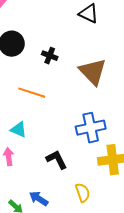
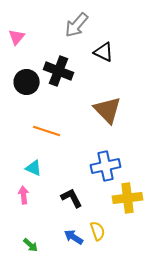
black cross: (50, 56) -> (59, 71), moved, size x1.8
blue arrow: (39, 199) -> (74, 237), moved

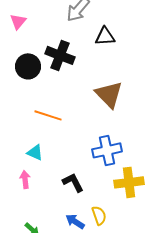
black triangle: (104, 52) -> (105, 36), turned -30

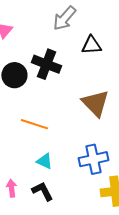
cyan triangle: (35, 152) -> (44, 161), moved
black L-shape: (73, 182) -> (42, 191), moved

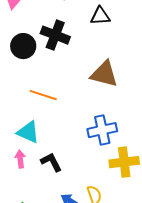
brown triangle: (95, 103) -> (104, 74), turned -32
cyan triangle: (44, 161) -> (28, 132), moved, size x1.4

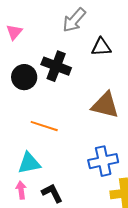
cyan triangle: (28, 132) -> (29, 163), turned -35

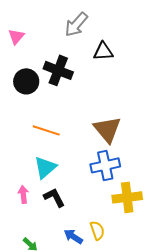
brown triangle: (105, 105) -> (107, 129), moved, turned 36
cyan triangle: (29, 163) -> (45, 167), moved, turned -30

